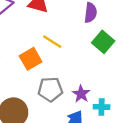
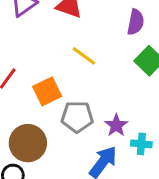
orange square: (31, 59) -> (47, 91), moved

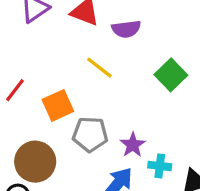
purple semicircle: (136, 22) -> (126, 29), moved, turned 70

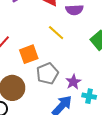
gray pentagon: (90, 134) -> (47, 73), turned -30

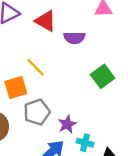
yellow line: (56, 33) -> (36, 67), moved

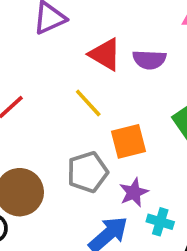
red triangle: (45, 21) -> (105, 54), moved
orange square: (16, 87) -> (129, 141), moved

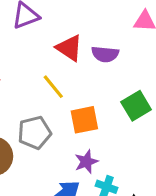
gray pentagon: (87, 172) -> (34, 133), moved

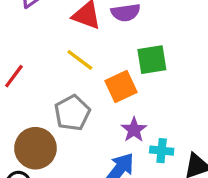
green square: (136, 106) -> (152, 60), moved, turned 36

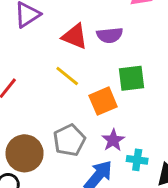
gray pentagon: (72, 113) -> (69, 140), moved

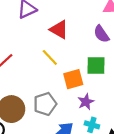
purple semicircle: (110, 35) -> (101, 34), moved, turned 54
purple star: (113, 140) -> (86, 102), moved

